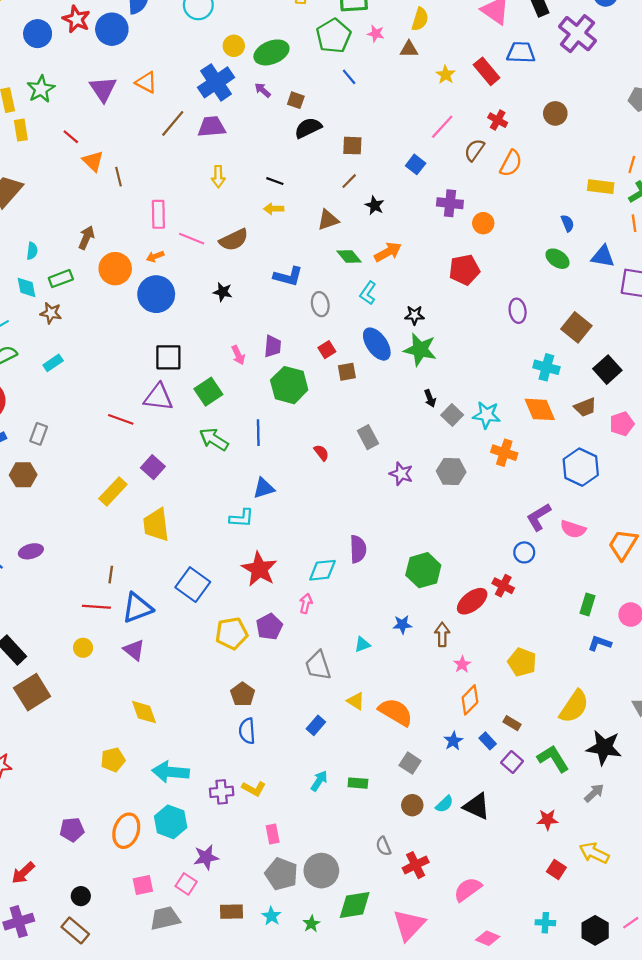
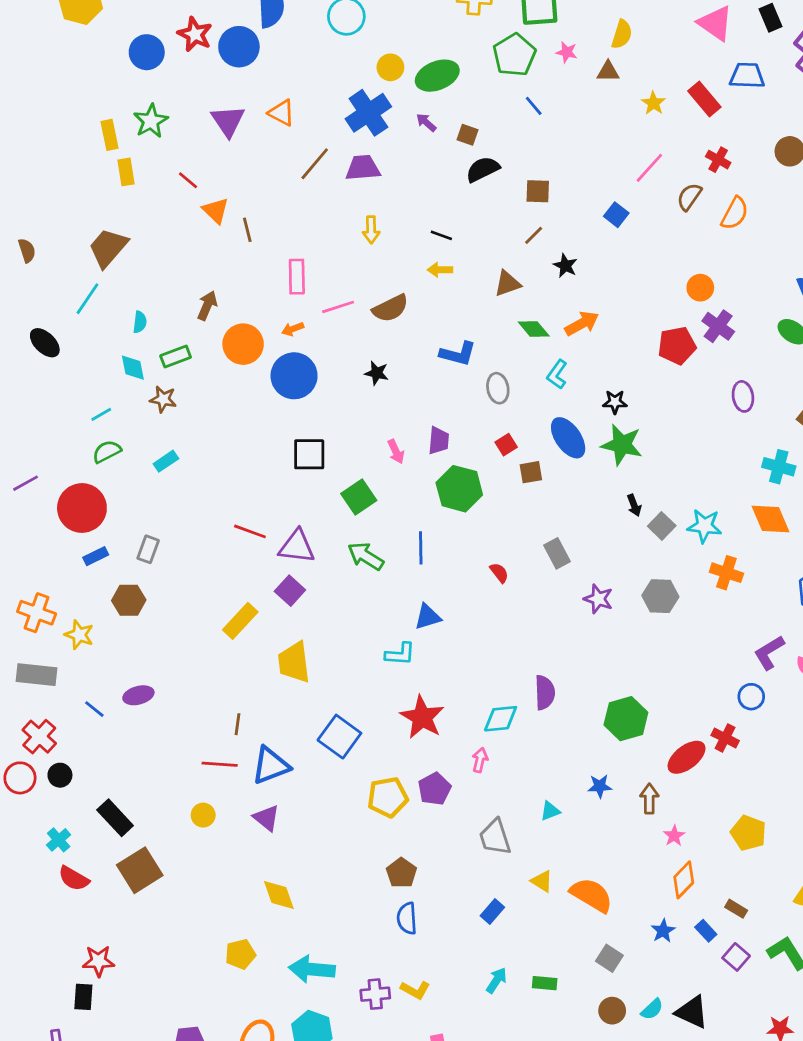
purple cross: (450, 203) -> (718, 326), moved, turned 30
pink line: (192, 239) -> (338, 307), turned -40
purple triangle: (158, 397) -> (297, 547), moved

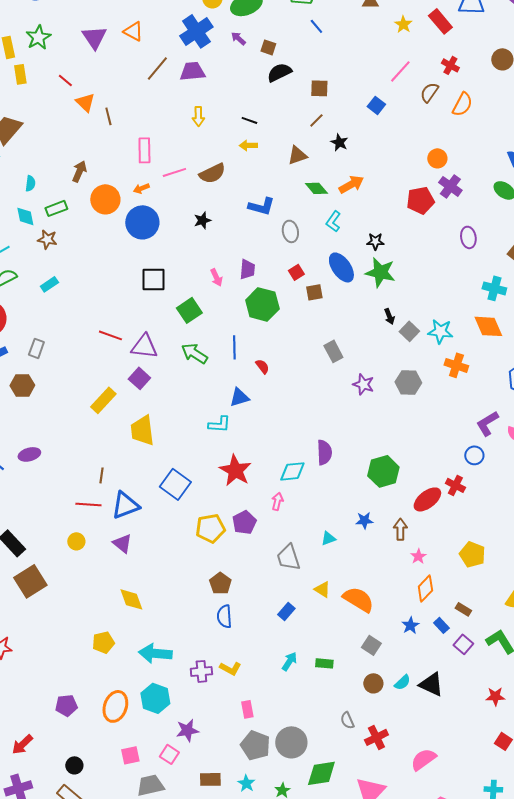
black star: (377, 373) -> (202, 220), turned -30
red semicircle: (499, 573) -> (262, 366), moved

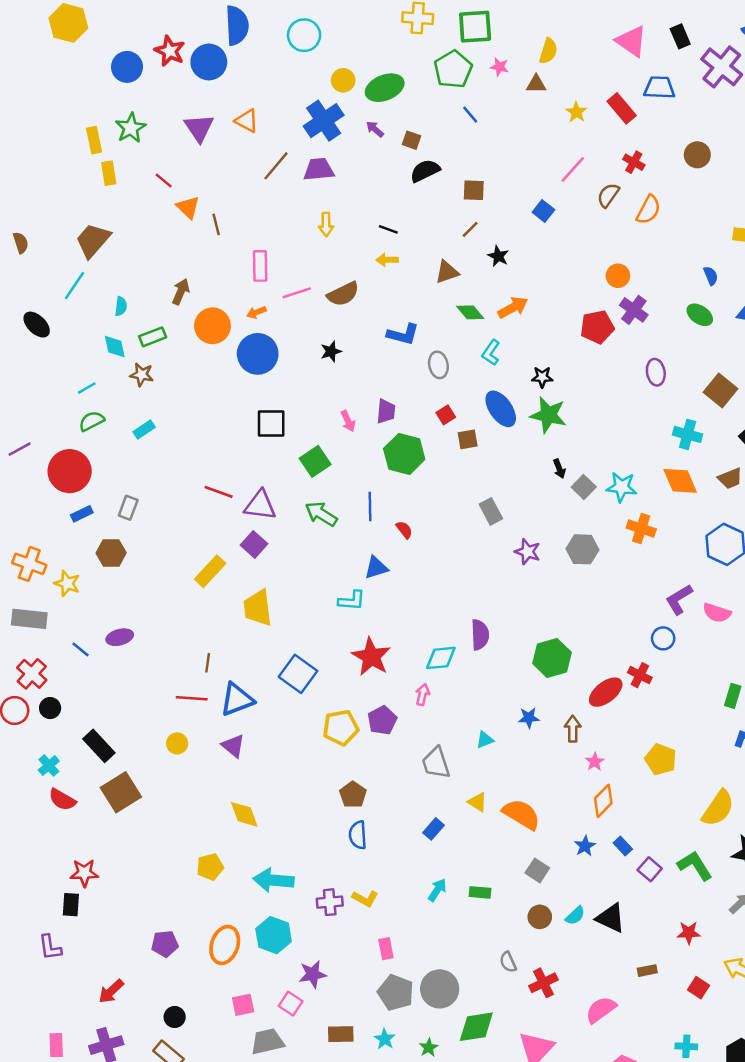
brown rectangle: (463, 609) -> (647, 971), moved, turned -42

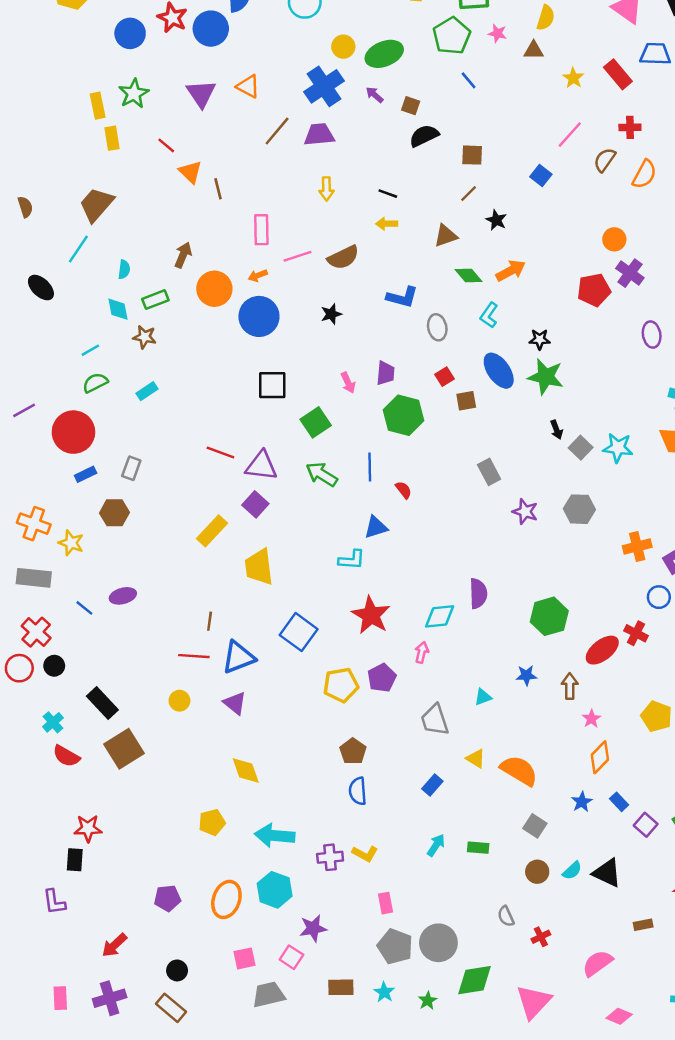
red cross: (634, 162) -> (630, 127), turned -30
orange cross: (641, 529) -> (637, 546), moved, turned -32
red cross: (543, 983) -> (541, 937), size x0.7

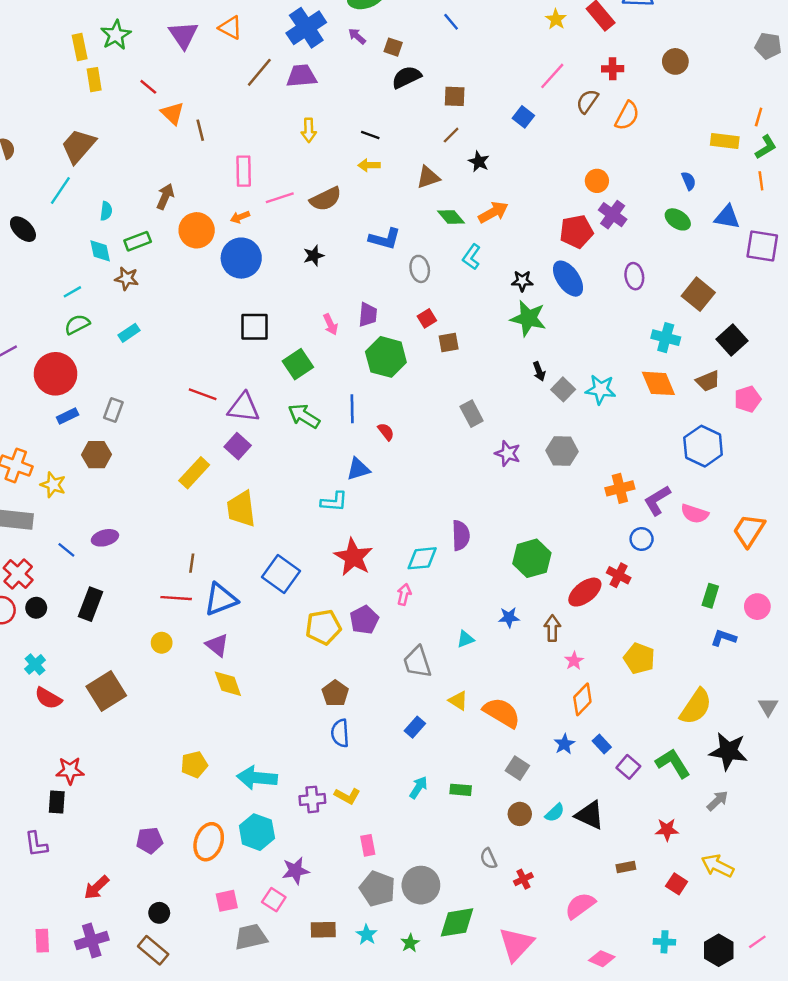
blue ellipse: (499, 371) -> (568, 279), moved
black rectangle: (102, 703) -> (90, 604), moved, turned 64
yellow diamond: (246, 771) -> (228, 684), moved

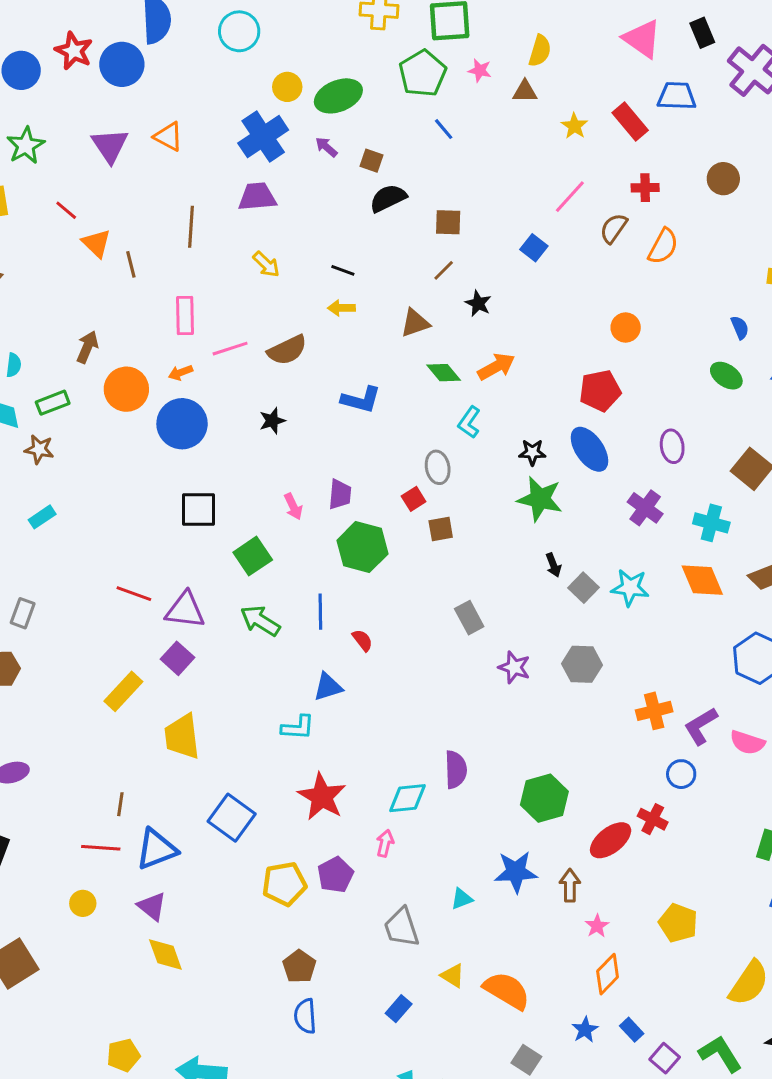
brown line: (259, 72) -> (191, 227), moved, turned -36
yellow arrow: (309, 130) -> (266, 264), turned -45
purple cross: (613, 215) -> (645, 508), moved
gray ellipse: (420, 269) -> (438, 467), moved
blue star: (509, 617) -> (516, 872), size x1.6

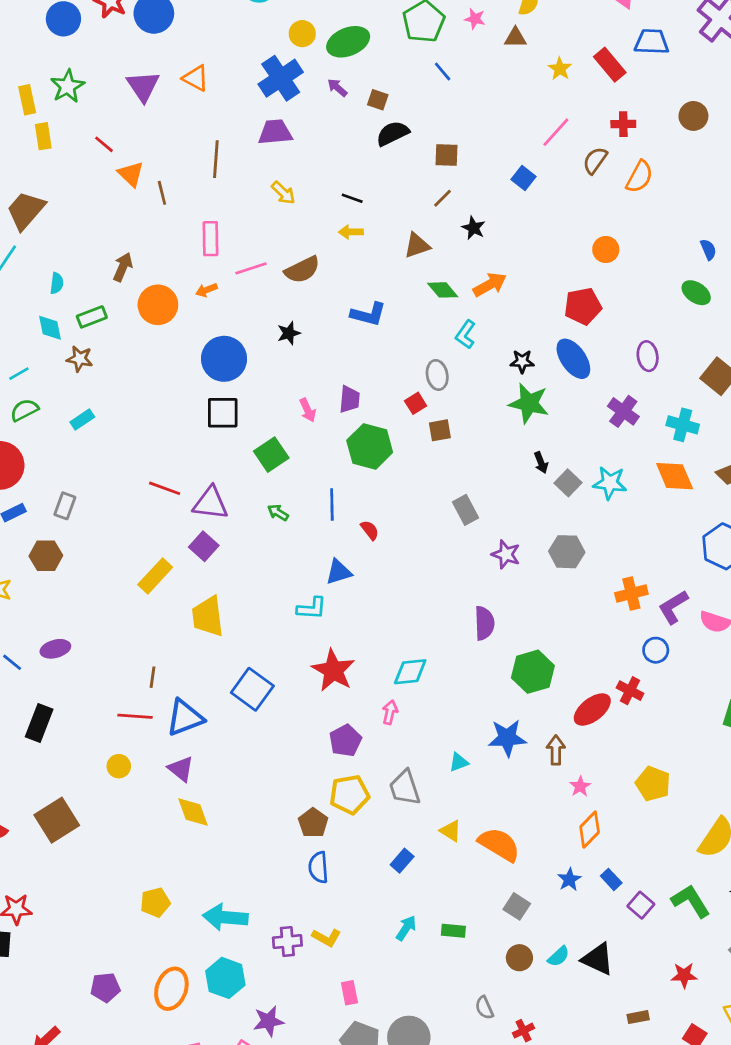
blue circle: (182, 424) -> (224, 359), moved
green arrow: (260, 621) -> (278, 513), size x0.6
purple semicircle: (456, 770) -> (484, 623), moved
yellow pentagon: (284, 884) -> (349, 794), moved

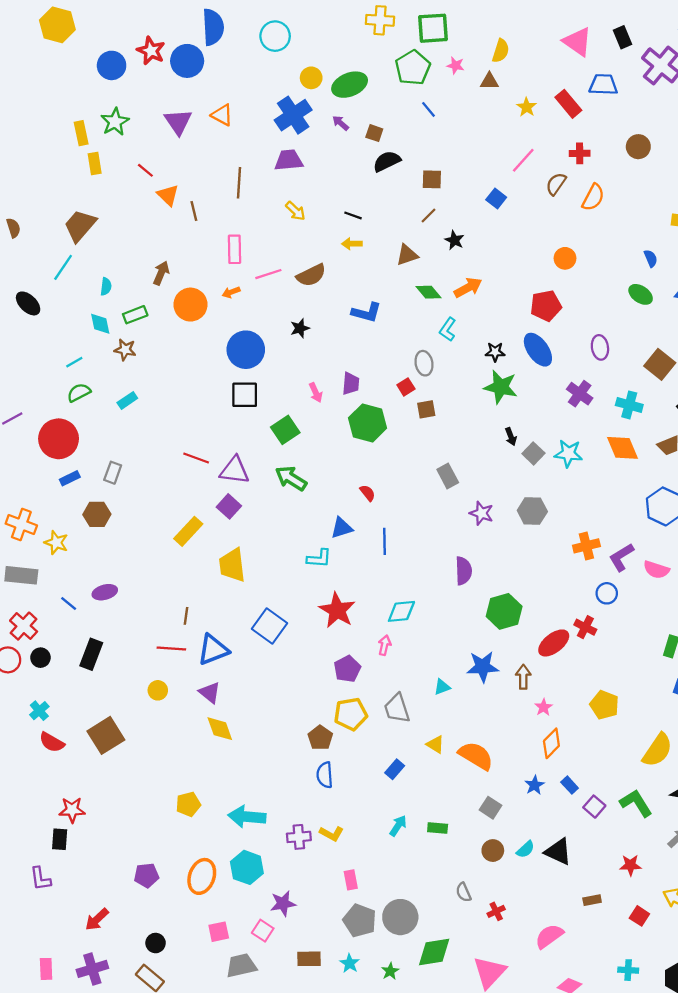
blue line: (332, 504) -> (385, 541), moved
green arrow: (278, 513) -> (291, 478), size x1.8

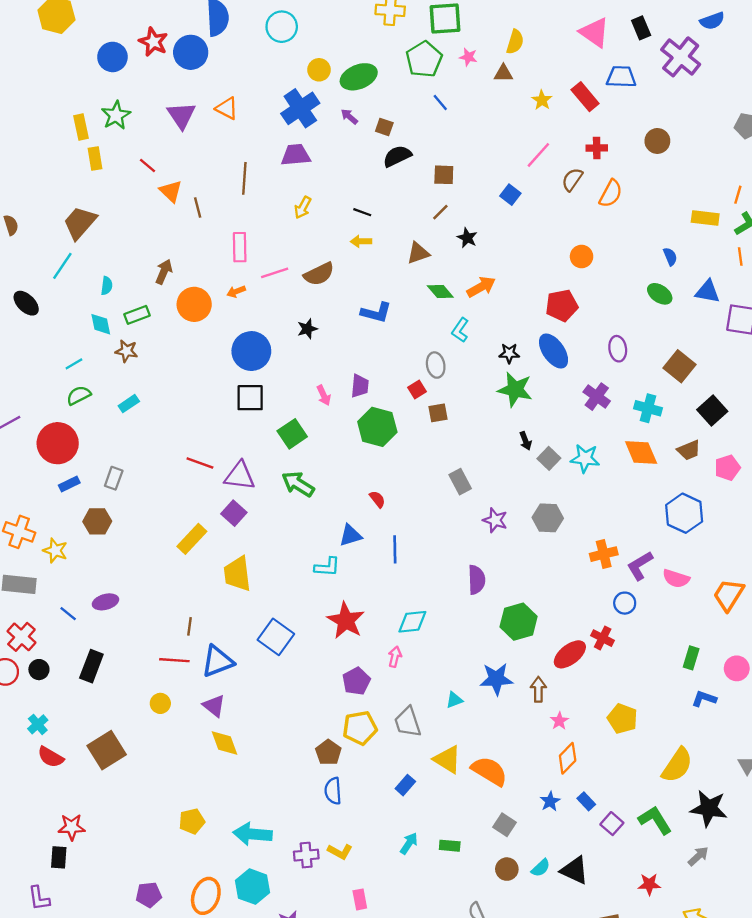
yellow arrow: (295, 211) -> (303, 207), turned 75
yellow triangle: (435, 744) -> (447, 759), size x1.5

